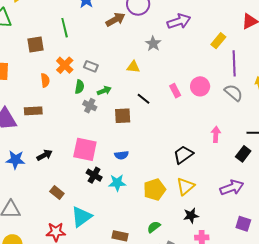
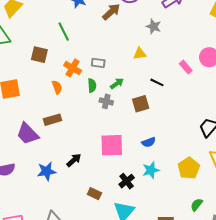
brown square: (36, 44) -> (39, 55), turned 36
black cross: (94, 175) -> (127, 181), moved, turned 35

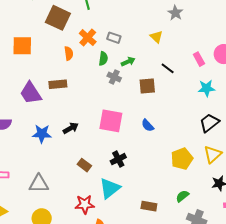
yellow triangle: (140, 54) -> (156, 37), turned 40
brown square: (39, 55) -> (58, 18), size x1.4
blue semicircle: (149, 142) -> (148, 125), turned 56
cyan star: (151, 170) -> (206, 88), moved

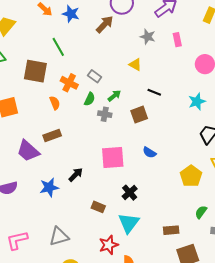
gray rectangle: (114, 38) -> (95, 76), turned 32
green semicircle: (103, 59) -> (90, 99), turned 32
pink rectangle: (199, 59) -> (177, 40), moved, turned 32

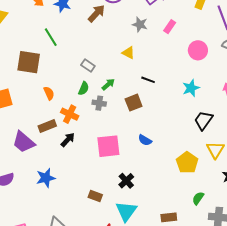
pink rectangle: (177, 40) -> (170, 27), turned 48
orange cross: (69, 83) -> (70, 114), moved
black arrow: (76, 175) -> (68, 140), moved

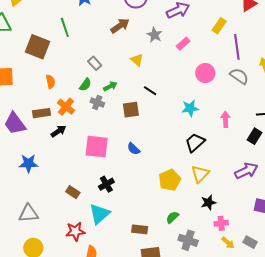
brown arrow: (97, 13) -> (120, 26), moved

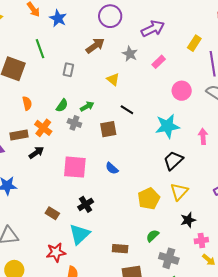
gray rectangle: (95, 63) -> (68, 70), moved, turned 56
cyan star: (190, 108) -> (167, 126), size x1.4

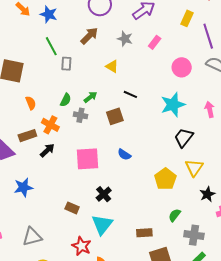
green line: (40, 49) -> (51, 46), moved
red star: (56, 252) -> (81, 246), turned -30

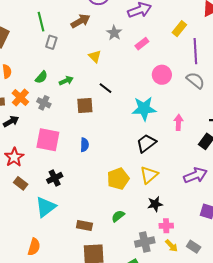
gray cross: (80, 115) -> (44, 103), moved
blue semicircle: (124, 155) -> (85, 145), turned -136
gray cross: (194, 235) -> (145, 242), moved, turned -36
red star: (81, 246) -> (14, 157), moved

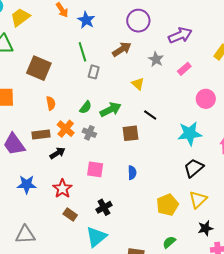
green arrow: (66, 81) -> (110, 110), size x1.5
pink square: (48, 140) -> (95, 169), size x0.7

